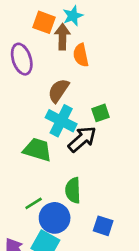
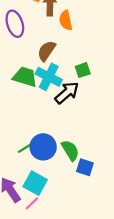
green trapezoid: (37, 150) -> (25, 77), moved
green semicircle: (73, 190) -> (70, 150), moved, turned 150
blue circle: (55, 218) -> (43, 147), moved

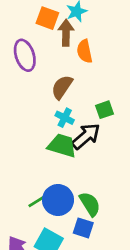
green trapezoid: (25, 77) -> (62, 146), moved
cyan cross: (49, 77) -> (65, 118), size x0.6
blue square: (85, 167) -> (83, 228), moved

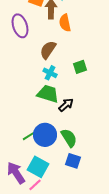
black arrow: (86, 136) -> (66, 105), moved, size x0.7
blue square: (83, 228) -> (73, 161), moved

